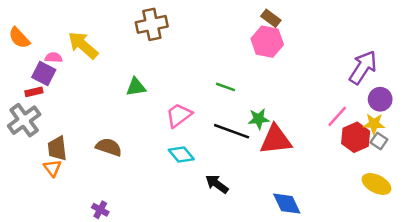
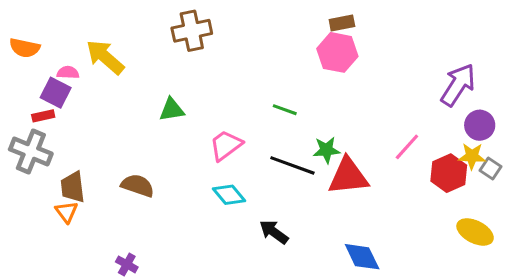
brown rectangle: (271, 18) -> (342, 23), turned -48
orange semicircle: (19, 38) -> (25, 48), turned -35
pink line: (337, 116) -> (407, 147), moved
gray cross: (24, 120) -> (31, 151), turned -32
gray square: (379, 141) -> (491, 169), moved

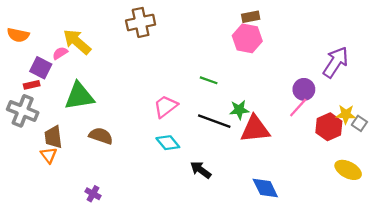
pink semicircle: (68, 73) -> (60, 53), moved, turned -35
green triangle: (172, 110) -> (79, 96), moved, size x1.6
purple circle: (480, 125) -> (304, 89), moved

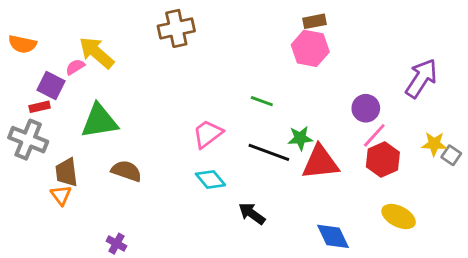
purple circle: (304, 89) -> (366, 108), moved
red hexagon: (329, 127) -> (383, 160), moved
yellow ellipse: (348, 170) -> (399, 217), moved

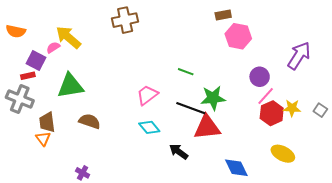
pink hexagon: (310, 48) -> (238, 36), moved
green star: (300, 138) -> (213, 98), size x1.4
yellow star: (434, 144) -> (292, 108), moved
red triangle: (320, 162) -> (207, 127), moved

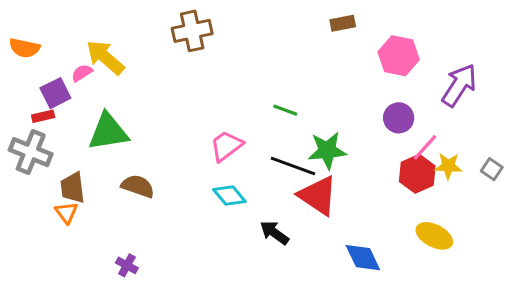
pink hexagon: (238, 36) -> (399, 56), moved
purple square: (36, 61) -> (55, 93), turned 36
pink line: (266, 96) -> (425, 147), moved
red triangle: (207, 127) -> (318, 195), turned 40

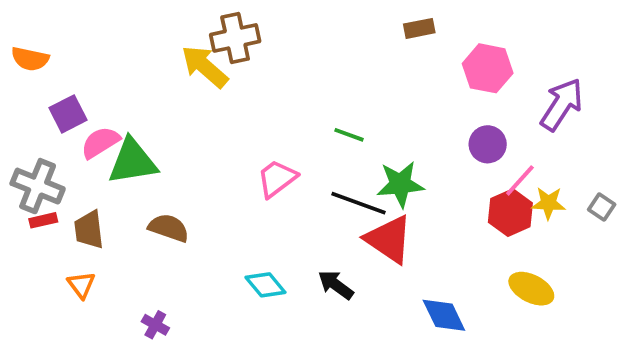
yellow arrow: (105, 57) -> (205, 66), moved
pink semicircle: (82, 73) -> (100, 142), moved, size x1.5
red rectangle: (43, 116) -> (43, 220), moved
cyan diamond: (229, 195) -> (265, 285), moved
orange triangle: (66, 213) -> (81, 285), moved

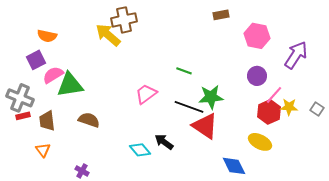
orange semicircle: (30, 59) -> (47, 36), moved
black arrow: (336, 285) -> (164, 142), moved
yellow ellipse: (531, 289) -> (260, 142), moved

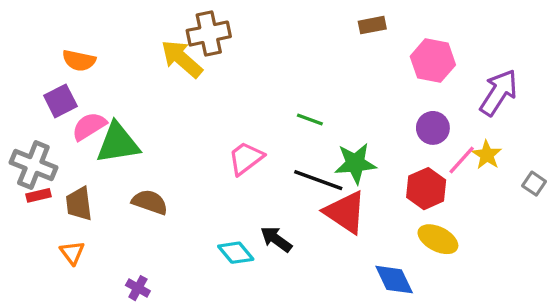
yellow star: (289, 107) -> (487, 155), moved, turned 30
red hexagon: (269, 112) -> (426, 189), moved

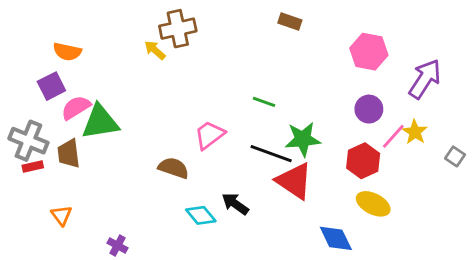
brown rectangle: (372, 25) -> (290, 21), moved, turned 30
yellow arrow: (182, 59) -> (155, 50), size x0.6
brown semicircle: (150, 202) -> (174, 168), moved
brown trapezoid: (79, 204) -> (69, 154), moved

